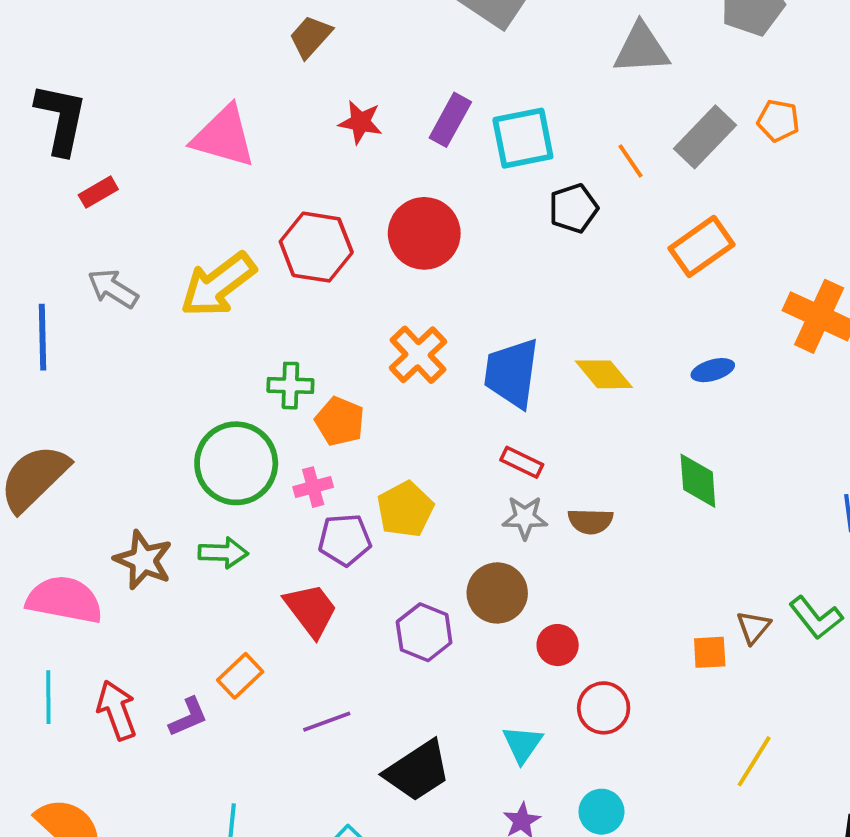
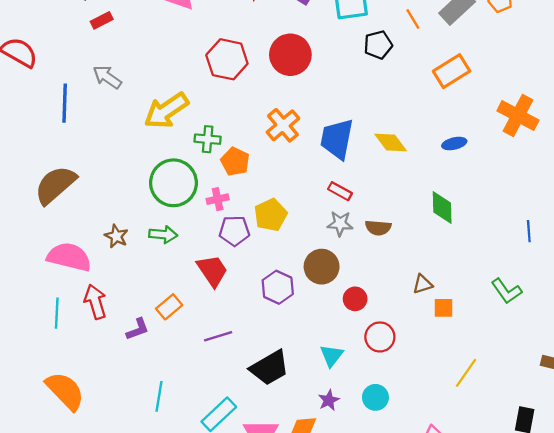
yellow arrow: (218, 285) -> (166, 111), moved
brown star: (143, 560) -> (116, 236), size x0.7
brown triangle: (753, 627) -> (423, 284), moved, turned 30
red arrow: (117, 710) -> (95, 302), moved

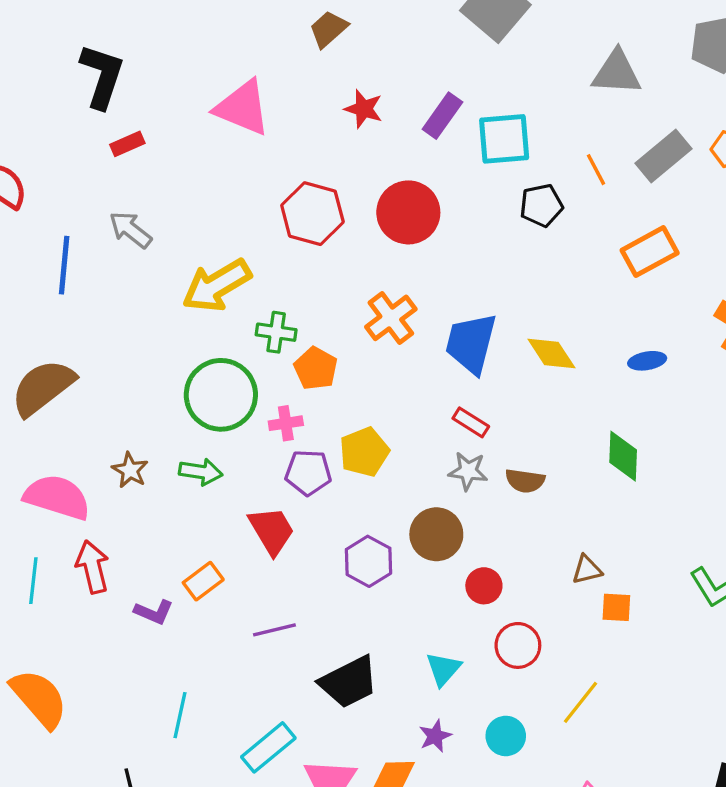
purple L-shape: (138, 329) -> (154, 612), turned 40
yellow line: (466, 373) -> (581, 702), moved

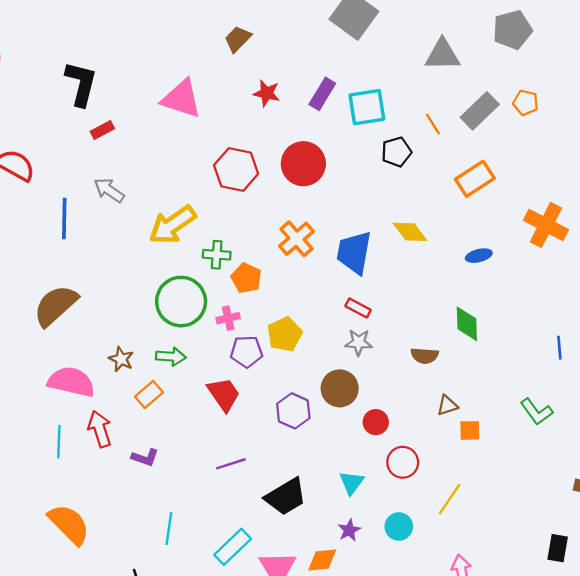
yellow diamond: (551, 354) -> (410, 232), moved
brown semicircle: (525, 481) -> (425, 356), moved
orange rectangle: (203, 581) -> (149, 394), moved

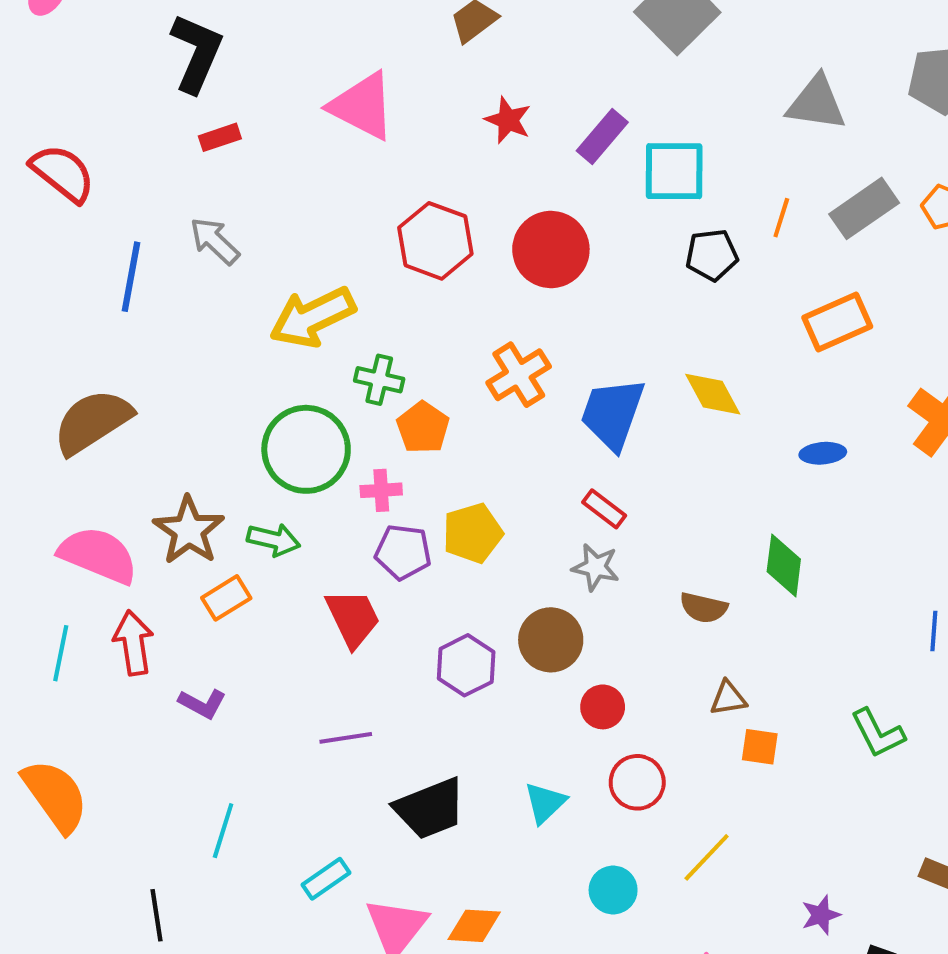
orange line: (433, 124) -> (781, 218), turned 40
brown star: (121, 359) -> (189, 530), size x1.6
purple star: (349, 530) -> (821, 915), moved
cyan rectangle: (233, 547) -> (326, 879), size x0.7

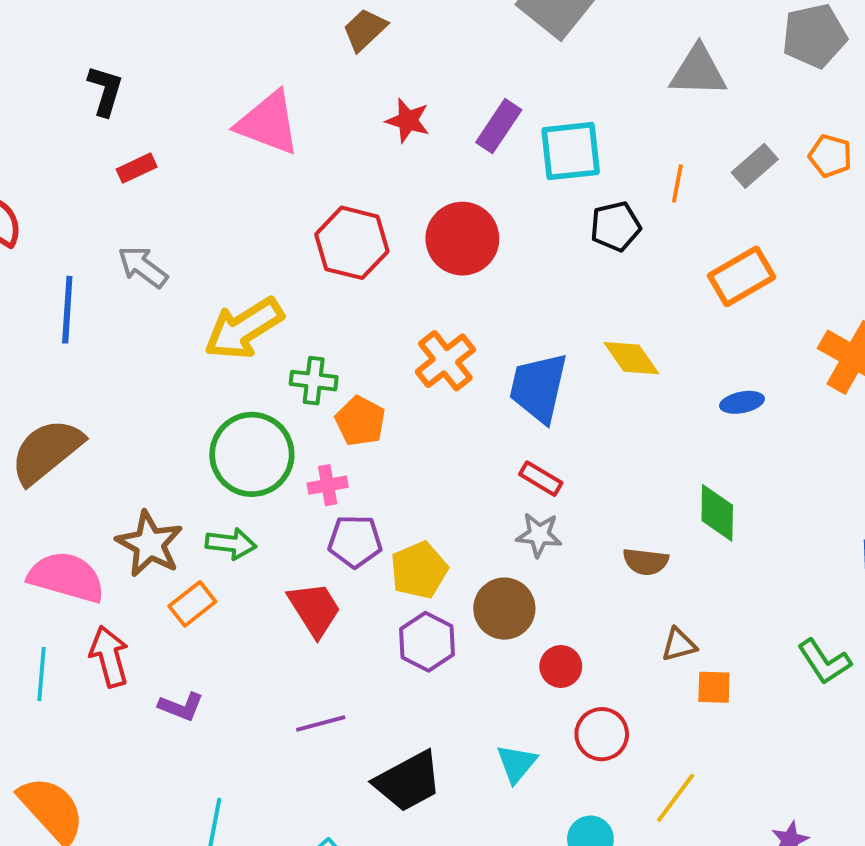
black L-shape: (197, 53) -> (105, 91), size x0.7
gray rectangle: (864, 208) -> (755, 166), size x0.7
yellow pentagon: (473, 533) -> (419, 570), moved

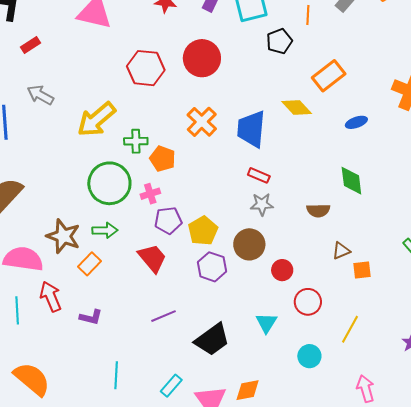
orange rectangle: (742, 276) -> (329, 76), moved

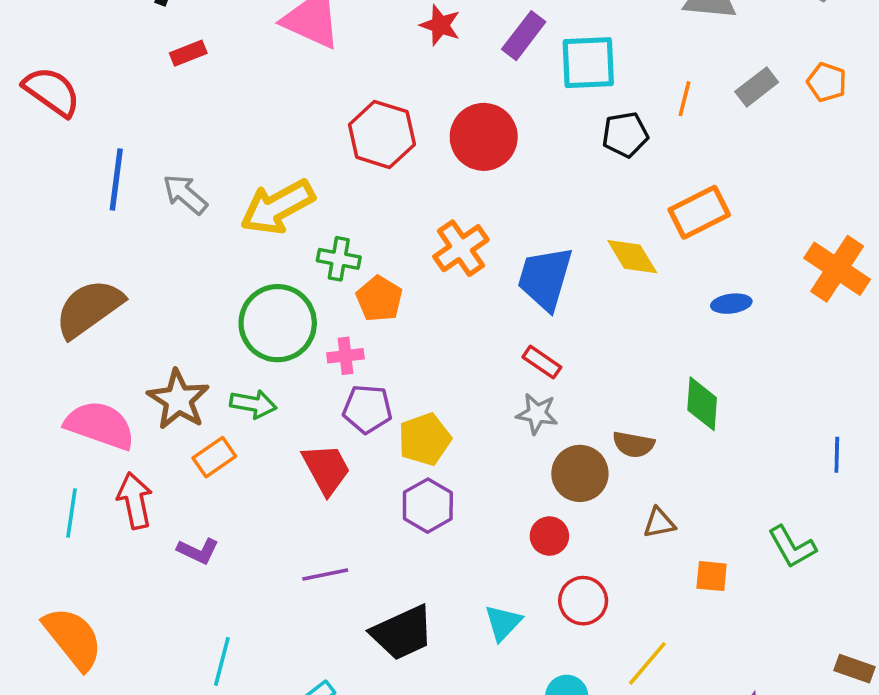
gray arrow: (40, 95) -> (185, 194), moved
brown circle: (249, 244) -> (580, 473), moved
orange square: (362, 270) -> (712, 576), moved

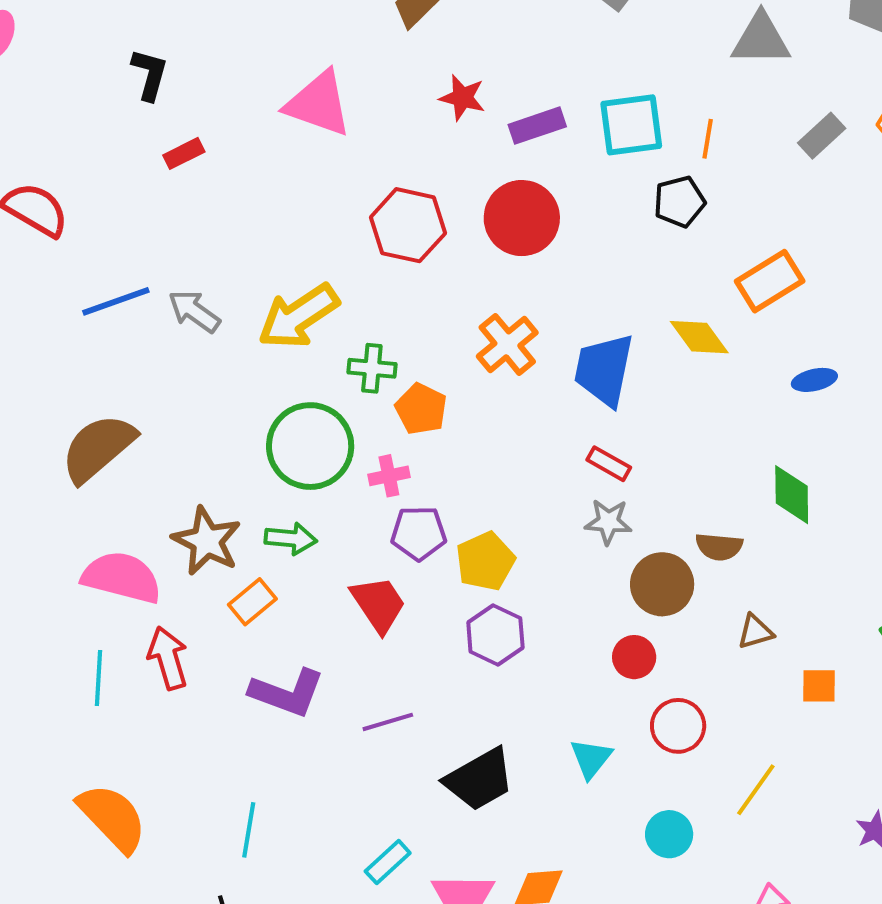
purple rectangle: (524, 36) -> (537, 126), moved, turned 39
orange line: (684, 99) -> (708, 139), moved
blue line: (116, 179) -> (116, 301), turned 68
purple L-shape: (198, 551) -> (287, 693), moved, size x1.6
cyan line: (222, 661) -> (249, 830), moved

